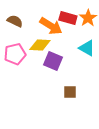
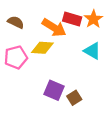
purple square: (53, 61) -> (54, 90), moved
brown square: (70, 92) -> (74, 98), turned -32

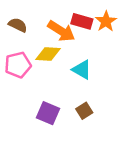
cyan triangle: (92, 51) -> (82, 70), moved
purple square: (54, 90) -> (48, 113), moved

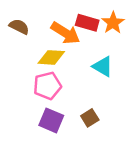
pink pentagon: (18, 65) -> (47, 86), moved
cyan triangle: (82, 70) -> (103, 66), moved

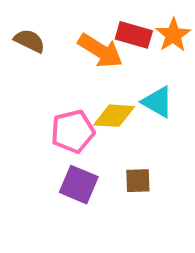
yellow diamond: (51, 57) -> (114, 116), moved
brown square: (90, 118) -> (138, 181), turned 30

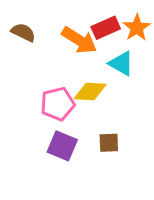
red rectangle: (134, 35) -> (106, 28), turned -40
cyan triangle: (157, 102) -> (121, 63), moved

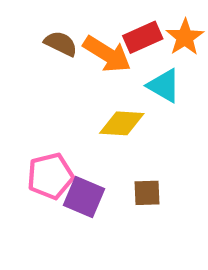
brown semicircle: (23, 32) -> (61, 44), moved
pink pentagon: (58, 104) -> (50, 176), moved

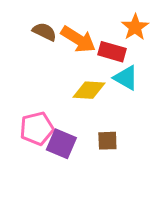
red rectangle: (143, 37) -> (112, 52), moved, turned 40
cyan triangle: (164, 86) -> (126, 78), moved

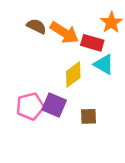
yellow diamond: (89, 90) -> (73, 75), turned -40
purple square: (61, 144) -> (54, 105), moved

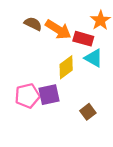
purple square: (54, 105) -> (49, 95), turned -35
brown square: (88, 116) -> (88, 112), moved, turned -35

